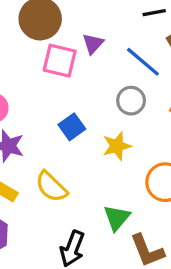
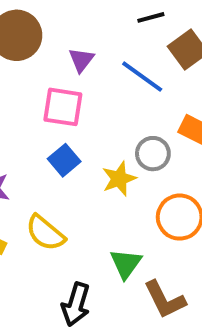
pink square: (60, 61) -> (63, 107), moved
gray circle: (131, 101) -> (153, 154), moved

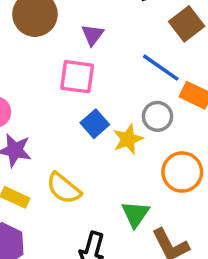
blue line: (142, 77) -> (161, 68), moved
blue square: (64, 160) -> (95, 124), moved

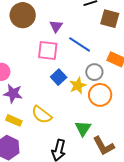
brown square: (187, 24) -> (110, 19), turned -36
blue line: (161, 68) -> (80, 44), moved
orange circle: (182, 172) -> (100, 95), moved

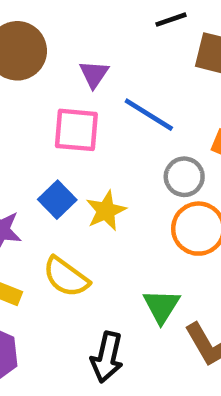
blue square: (59, 77) -> (57, 200), moved
yellow star: (78, 86) -> (106, 211), moved

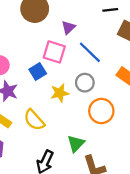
gray circle: (184, 177) -> (85, 83), moved
blue square: (57, 200) -> (38, 71), moved

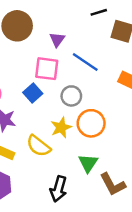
gray circle: (85, 83) -> (71, 96), moved
yellow star: (60, 93) -> (61, 127), moved
orange circle: (101, 111) -> (91, 123), moved

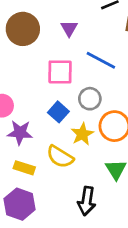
purple triangle: (57, 40) -> (69, 28), moved
blue square: (33, 93) -> (58, 112), moved

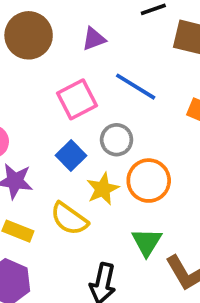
purple triangle: (69, 28) -> (94, 39), turned 36
pink square: (60, 72) -> (77, 99), turned -32

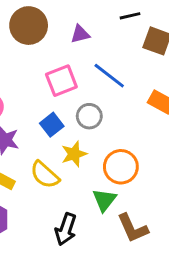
orange circle: (149, 181) -> (121, 167), moved

